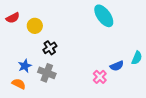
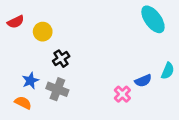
cyan ellipse: (104, 16) -> (153, 19), moved

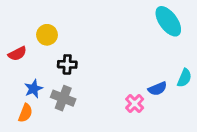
red semicircle: (16, 22) -> (17, 54), moved
black cross: (61, 59) -> (67, 64), turned 35
orange semicircle: (23, 103) -> (25, 113), turned 84

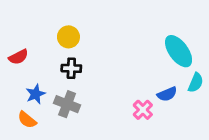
cyan ellipse: (168, 21) -> (179, 51), moved
yellow circle: (47, 35) -> (68, 37), moved
orange semicircle: (25, 113) -> (27, 120), turned 108

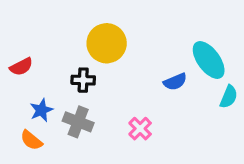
yellow circle: (68, 37) -> (107, 43), moved, size x1.5
blue semicircle: (167, 94) -> (175, 82), moved
pink cross: (143, 110) -> (140, 129), moved

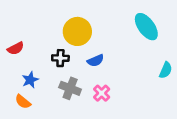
cyan ellipse: (209, 60) -> (146, 27), moved
blue semicircle: (175, 82) -> (96, 61), moved
gray cross: (78, 122) -> (70, 88), moved

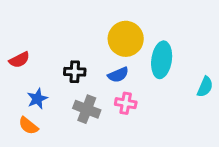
cyan ellipse: (146, 27) -> (162, 60), moved, turned 44
yellow circle: (77, 31) -> (126, 39), moved
pink cross: (102, 93) -> (126, 103), moved, turned -35

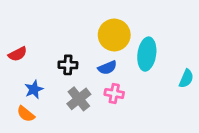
gray cross: (87, 109) -> (79, 99), turned 30

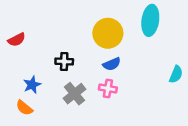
red semicircle: (18, 54) -> (17, 40), moved
cyan ellipse: (147, 54) -> (150, 20), moved
blue semicircle: (107, 68) -> (112, 64), moved

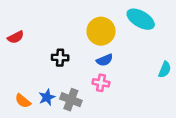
cyan ellipse: (150, 20) -> (141, 19), turned -68
blue star: (32, 85) -> (47, 97), moved
gray cross: (74, 94) -> (71, 100), moved, turned -30

